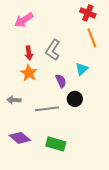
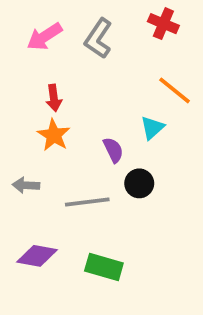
orange line: (92, 38) -> (175, 90), moved, turned -30
gray L-shape: (53, 50) -> (98, 38), moved
purple diamond: (20, 138) -> (37, 256), turned -30

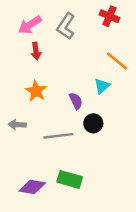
red arrow: (54, 98) -> (36, 51), moved
purple diamond: (37, 256) -> (32, 187), moved

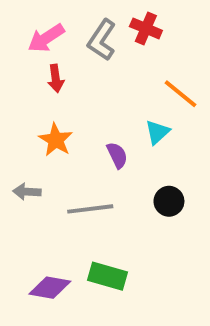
red cross: (110, 16) -> (146, 28), moved
black circle: (93, 123) -> (169, 201), moved

